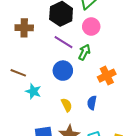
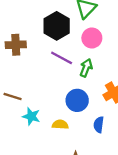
blue circle: (63, 71) -> (77, 100), moved
yellow semicircle: (67, 105) -> (60, 125), moved, turned -56

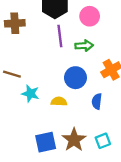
purple line: (62, 58) -> (60, 36), turned 55
green arrow: (86, 68) -> (84, 46), turned 66

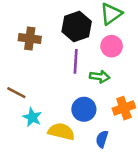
yellow semicircle: (59, 102) -> (61, 132), size x1.5

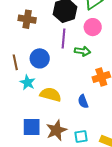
brown line: (16, 93) -> (15, 62), turned 49
blue circle: (84, 109) -> (40, 58), moved
blue semicircle: (102, 139) -> (83, 101), turned -40

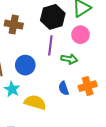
blue semicircle: (83, 101) -> (64, 88), moved

